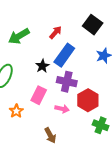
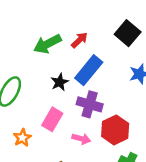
green arrow: (19, 36) -> (47, 44), moved

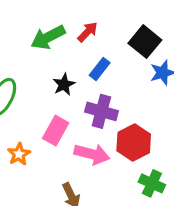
black square: (128, 33) -> (145, 42), moved
blue rectangle: (89, 70) -> (100, 69), size x0.6
pink arrow: (81, 139) -> (92, 154), size x1.5

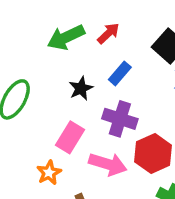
orange star: (19, 154) -> (49, 173), moved

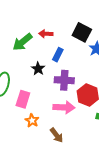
red arrow: (108, 33) -> (46, 34), turned -120
pink rectangle: (70, 137) -> (23, 99), moved

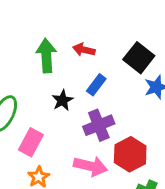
green arrow: (22, 42) -> (46, 56), turned 115
purple cross: (64, 80) -> (99, 125), turned -36

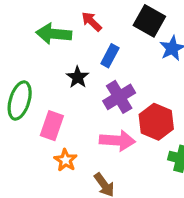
red arrow: (84, 50) -> (91, 22), turned 40
green arrow: (46, 56) -> (54, 34), turned -72

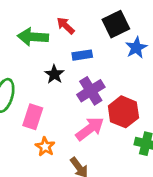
black square: (149, 21) -> (116, 24), turned 36
blue rectangle: (110, 56) -> (82, 55), turned 54
pink arrow: (117, 141) -> (90, 129), turned -40

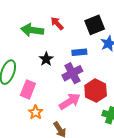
blue rectangle: (82, 55) -> (79, 52), moved

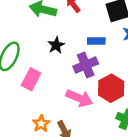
pink arrow: (70, 101) -> (79, 98), turned 50
orange star: (36, 112) -> (41, 124), moved

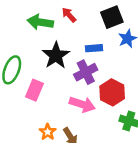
black star: (56, 45) -> (56, 55), size x1.6

